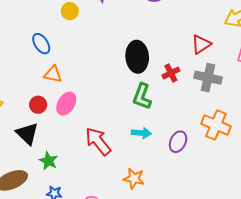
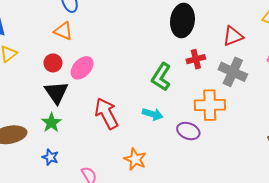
black ellipse: (137, 57) -> (182, 21), moved
orange triangle: (53, 74) -> (63, 31), moved
orange cross: (216, 125) -> (210, 105), moved, turned -36
black triangle: (27, 134) -> (56, 93), moved
purple ellipse: (178, 142) -> (188, 131), turned 75

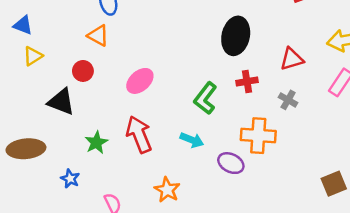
pink ellipse: (82, 68) -> (140, 81), moved
gray cross: (233, 72) -> (288, 100), size x0.6
black triangle: (56, 93) -> (61, 102), moved, turned -40
green star: (51, 123) -> (96, 142), moved

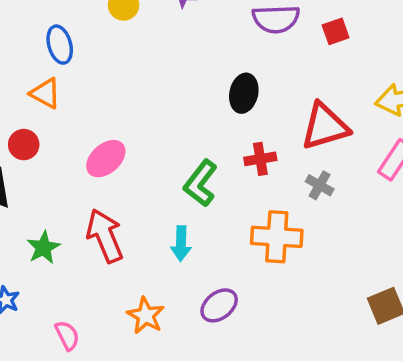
black ellipse: (236, 36) -> (244, 93), size x0.7
red triangle: (292, 59) -> (325, 126), size x1.4
cyan arrow: (192, 140) -> (181, 244), turned 70
purple ellipse: (231, 163) -> (219, 305), moved, turned -65

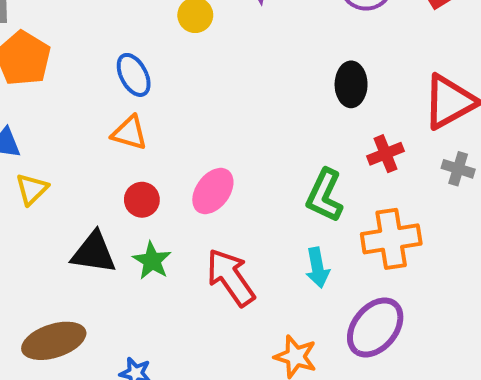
red circle: (24, 145) -> (142, 200), moved
orange cross: (277, 237) -> (391, 239), moved
green star: (43, 248) -> (152, 261), moved
purple ellipse: (219, 305) -> (375, 327), size x1.4

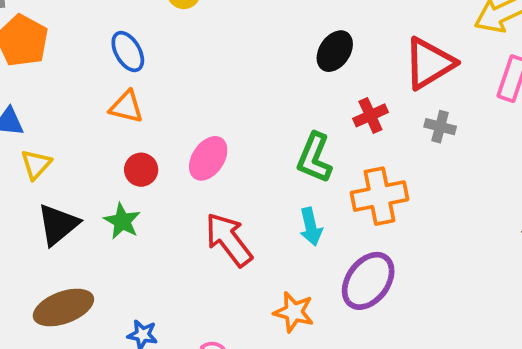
black ellipse: (351, 84) -> (335, 51), turned 36
black triangle: (94, 253) -> (58, 225), moved, turned -45
green star: (152, 261) -> (122, 221), moved

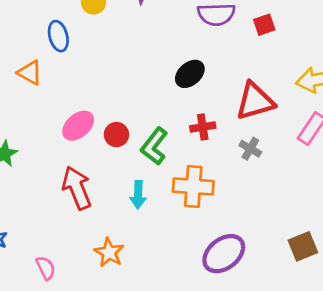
blue ellipse: (128, 52) -> (58, 36), moved
red circle: (141, 170) -> (116, 135), moved
purple ellipse: (368, 281) -> (224, 254), moved

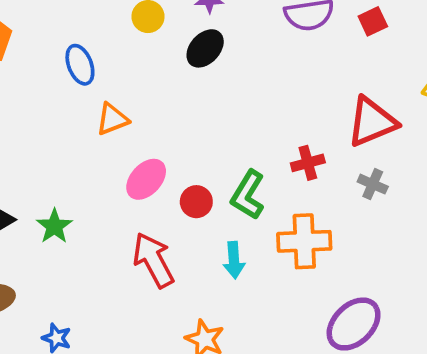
blue ellipse: (58, 36) -> (80, 65), moved
orange triangle: (30, 73) -> (112, 119), moved, turned -44
black ellipse: (190, 74) -> (205, 48), moved
red circle: (116, 135) -> (196, 202), moved

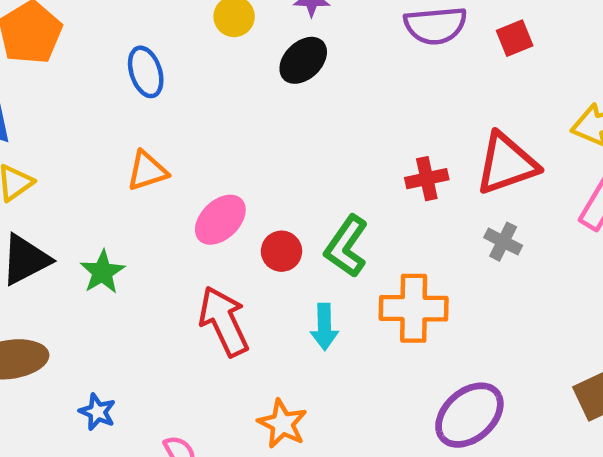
orange triangle: (112, 119) -> (147, 171), moved
red cross: (308, 163) -> (427, 179), moved

